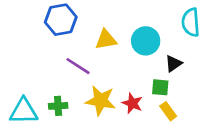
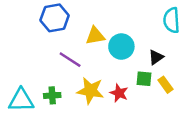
cyan circle: (146, 41) -> (121, 47), moved
yellow rectangle: (168, 111) -> (166, 85), moved

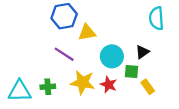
blue hexagon: (55, 18) -> (64, 16), moved
cyan circle: (121, 47) -> (112, 56), moved
yellow rectangle: (166, 85) -> (148, 87), moved

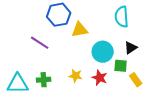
cyan semicircle: (156, 18) -> (122, 17), moved
purple line: (64, 54) -> (40, 43), moved
yellow star: (83, 82) -> (76, 76), size x0.6

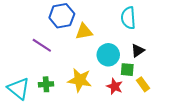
yellow star: (76, 76) -> (80, 80), size x1.6
red star: (100, 78) -> (115, 86), moved
cyan triangle: (18, 84) -> (19, 89), turned 40

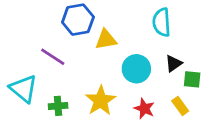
green square: (127, 70) -> (192, 79), moved
yellow star: (80, 80) -> (101, 101), turned 30
cyan triangle: (19, 89) -> (24, 89), moved

